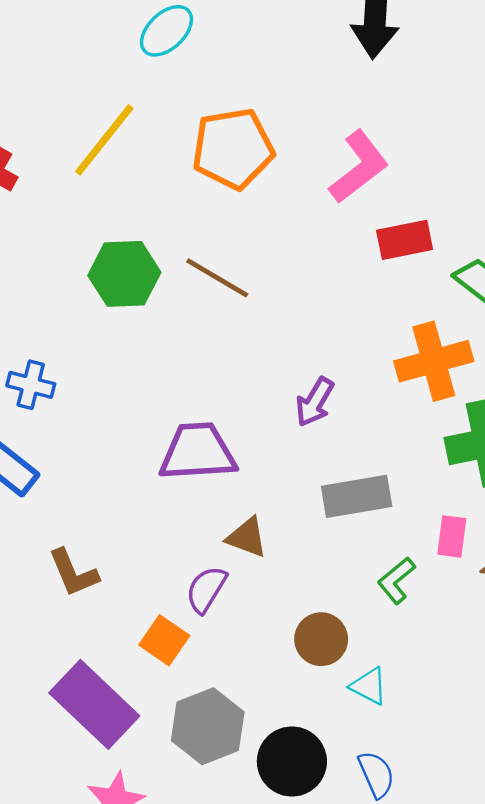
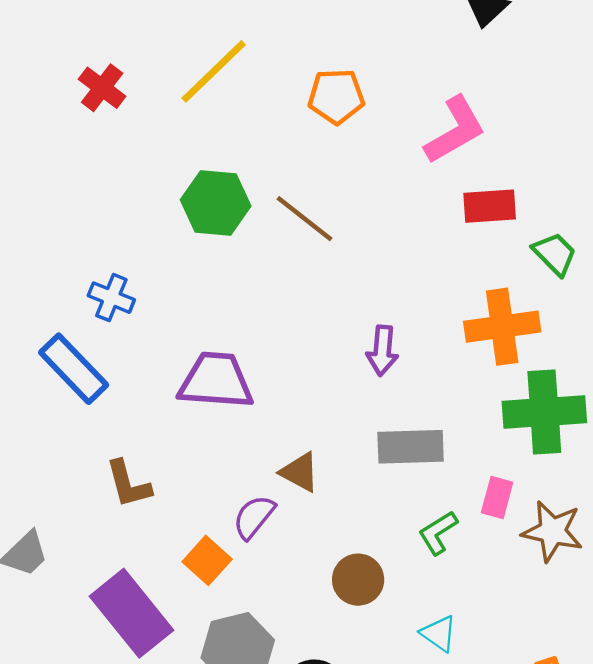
orange pentagon: (233, 149) -> (336, 96), size x0.7
purple arrow: (315, 402) -> (382, 351), turned -33
purple trapezoid: (198, 452) -> (216, 381), moved
cyan triangle: (369, 686) -> (439, 634), moved

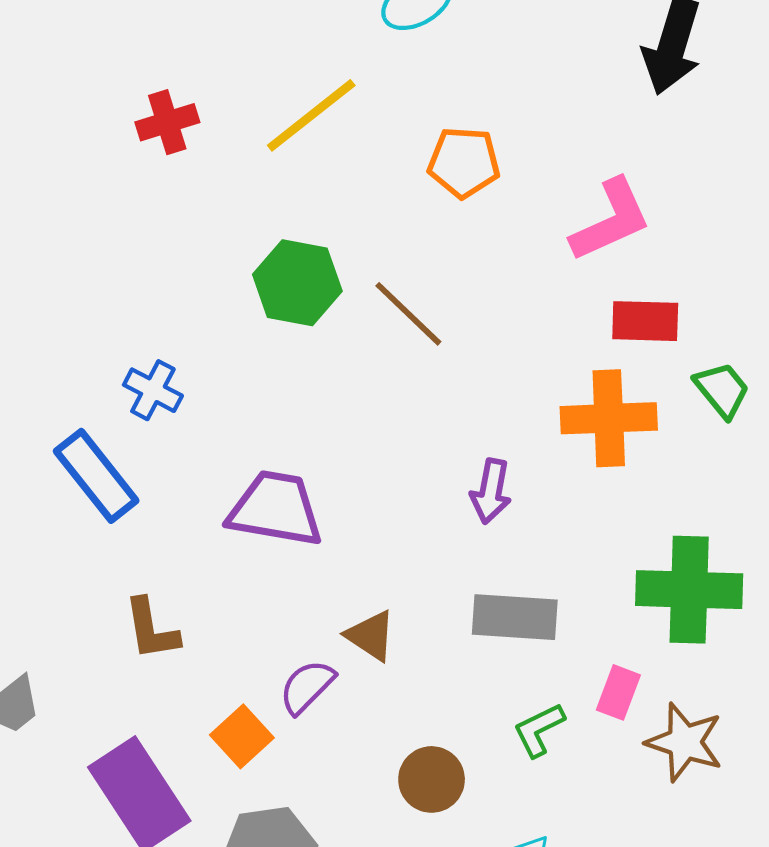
red cross: (102, 88) -> (167, 122), turned 30
orange cross: (502, 327) -> (609, 418), moved

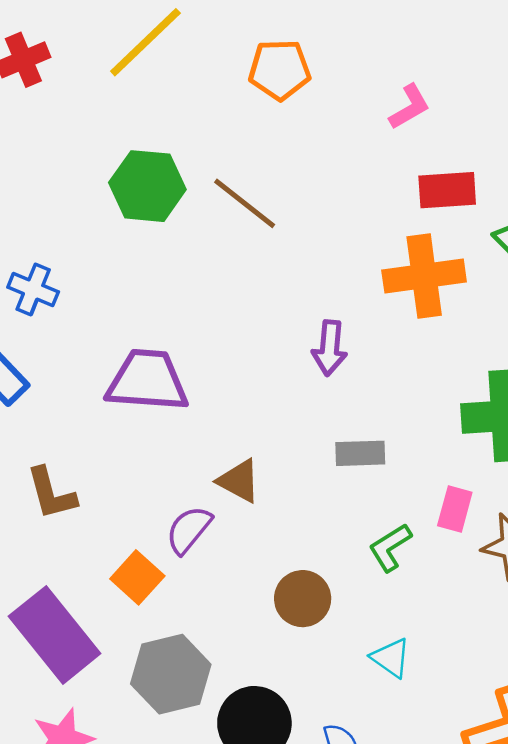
pink L-shape: (611, 220) -> (410, 107), size x0.6
gray rectangle: (515, 617) -> (360, 453), size x0.7

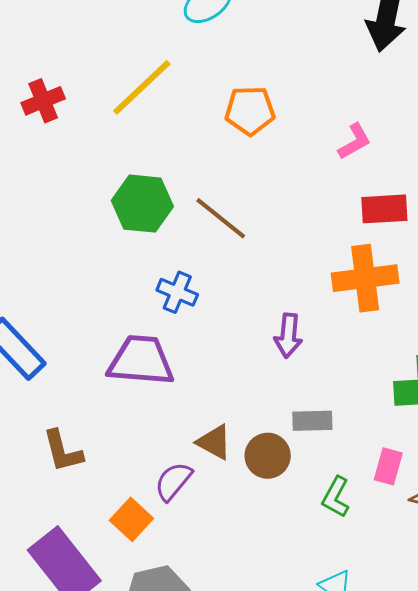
blue cross: (33, 290) -> (177, 292), moved
green L-shape: (390, 547) -> (336, 497), turned -30
brown circle: (303, 599) -> (268, 456), moved

